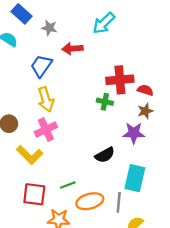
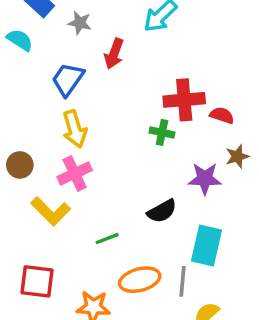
red arrow: (72, 49) -> (114, 54), turned -66
brown star: (145, 111) -> (237, 156), moved
green line: (68, 185) -> (107, 239), moved
red square: (34, 194) -> (37, 281), moved

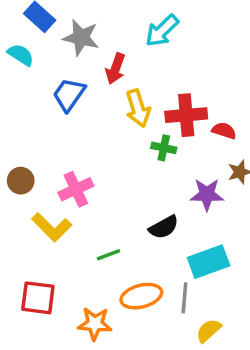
gray star: (80, 23) -> (81, 38), size x1.5
yellow arrow: (75, 129) -> (138, 108), moved
cyan rectangle: (206, 245) -> (209, 262), turned 57

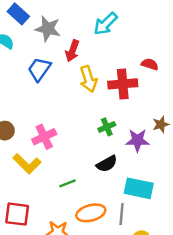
red semicircle: (224, 131) -> (150, 64), moved
green cross: (164, 148) -> (107, 127), moved, turned -35
cyan rectangle: (209, 262) -> (139, 188), turned 32

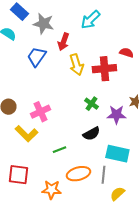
green cross: (107, 127) -> (91, 104), turned -32

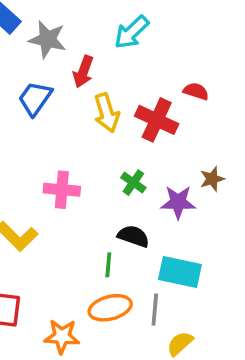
red cross: (104, 69) -> (157, 120), turned 30
pink cross: (40, 112) -> (62, 190), moved, turned 30
black semicircle: (91, 134) -> (133, 236), turned -132
green line: (59, 150) -> (108, 265), moved, turned -64

